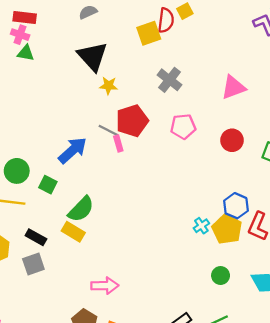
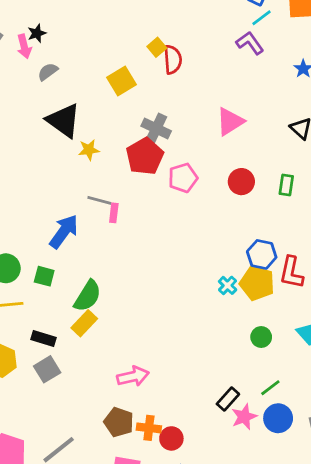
red semicircle: (166, 20) -> (173, 60), moved
red pentagon: (132, 121) -> (145, 156), moved
pink rectangle: (118, 144) -> (114, 213), turned 35
yellow rectangle: (73, 232) -> (84, 323), turned -65

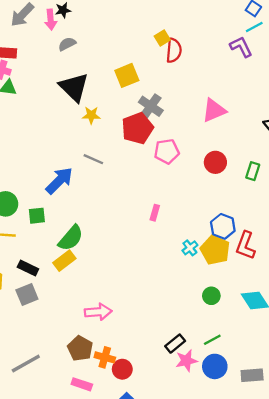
yellow square: (122, 81) -> (127, 75), moved
pink rectangle: (114, 213) -> (155, 213), moved
green square: (44, 276) -> (37, 216), turned -30

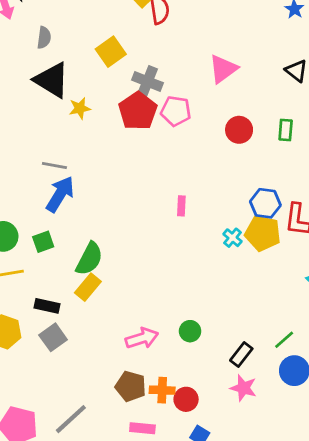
gray semicircle: (67, 44) -> (44, 38), moved, turned 138
pink pentagon: (167, 151) -> (176, 111), moved, turned 30
gray line: (93, 159) -> (54, 166), moved
green circle: (211, 296) -> (190, 331), moved
pink star: (186, 361) -> (243, 388), moved, turned -30

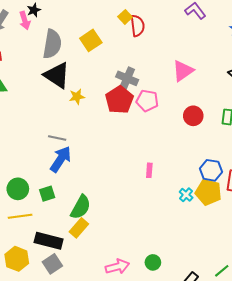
gray semicircle: (44, 38) -> (52, 44), size x1.8
yellow square: (111, 52) -> (91, 40), moved
black rectangle: (47, 306) -> (49, 241), size x1.5

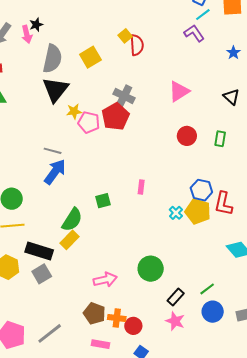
black triangle: (57, 75) -> (56, 90), turned 32
pink pentagon: (147, 101) -> (89, 122), moved
green square: (47, 194) -> (103, 201), moved
green circle: (153, 262) -> (151, 269), moved, size x1.6

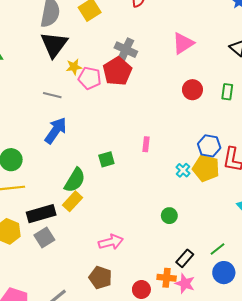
gray line: (53, 151) -> (52, 95), moved
black rectangle: (39, 251) -> (41, 214), turned -32
green circle: (151, 269) -> (169, 216), moved, size x0.6
orange cross: (117, 318) -> (167, 278), moved

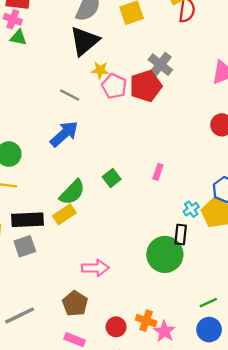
green square: (106, 159) -> (112, 178), turned -35
green circle: (169, 216) -> (165, 254), size x2.0
black rectangle: (185, 258) -> (181, 235), moved, turned -48

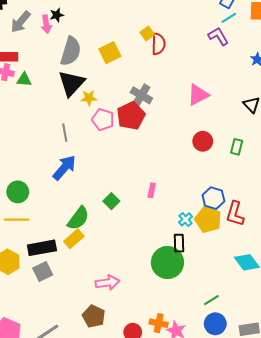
green triangle: (18, 38) -> (24, 80), moved
yellow star: (100, 70) -> (89, 98), moved
gray line: (70, 95) -> (65, 133), turned 60

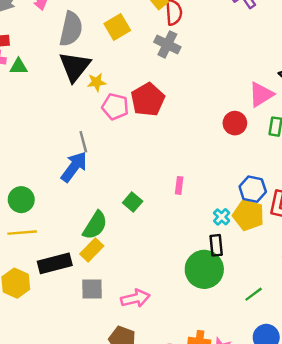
gray cross: (141, 95) -> (167, 44), moved
pink triangle: (198, 95) -> (261, 94), moved
gray line: (65, 133) -> (83, 142), moved
gray square: (43, 271) -> (92, 289), moved, turned 30
green line: (211, 300) -> (254, 294), moved

